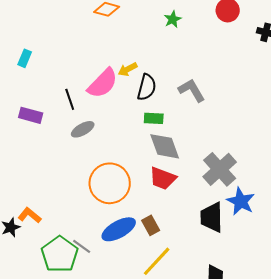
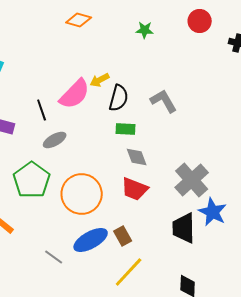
green star: (173, 19) -> (145, 30), turned 30
gray diamond: (165, 146) -> (137, 157), size x0.7
green pentagon: (60, 254) -> (32, 180), moved

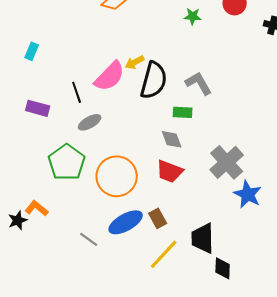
green star: (145, 30) -> (193, 16), moved
black semicircle: (119, 98) -> (154, 80), size x1.4
green rectangle: (126, 129) -> (183, 112), moved
black trapezoid: (184, 228) -> (203, 238), moved

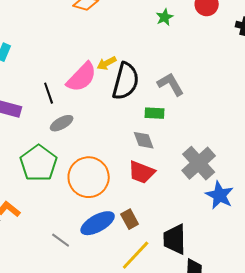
green star: (193, 16) -> (165, 17), turned -30

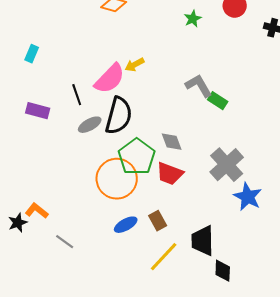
black semicircle: (126, 81) -> (119, 116), moved
green rectangle: (155, 113) -> (218, 101), moved, turned 30
green pentagon: (39, 163) -> (137, 157), moved
blue ellipse: (98, 223) -> (126, 225), size x0.7
gray line: (61, 240) -> (65, 242), moved

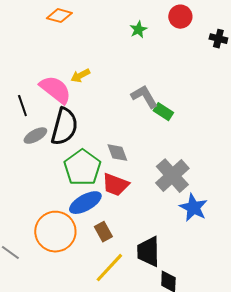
pink semicircle: (110, 79) -> (55, 90), turned -96
orange circle: (117, 179) -> (55, 232), moved
blue ellipse: (126, 225) -> (85, 203), moved, size x1.4

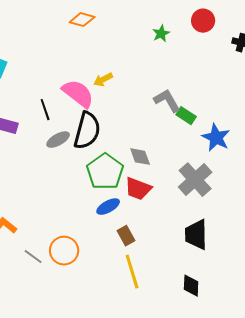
blue ellipse: (85, 203) -> (108, 207), size x0.7
blue star: (193, 208) -> (216, 138), moved
orange circle: (55, 232) -> (64, 251), moved, size x0.7
black trapezoid: (148, 252) -> (196, 235), moved
yellow line: (109, 268) -> (132, 272), turned -60

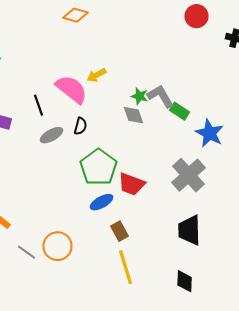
green star: (161, 34) -> (140, 96), moved, turned -30
black semicircle: (87, 131) -> (80, 126), size x0.5
gray diamond: (140, 157) -> (134, 115), moved

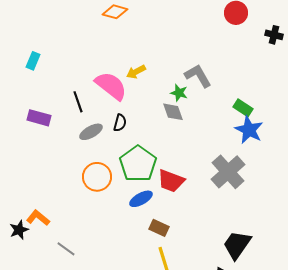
gray L-shape: (160, 96) -> (198, 76), moved
green rectangle: (180, 111) -> (243, 108), moved
black trapezoid: (190, 230) -> (237, 245), moved, turned 36
brown rectangle: (120, 231) -> (159, 228), turned -36
orange circle: (58, 246) -> (97, 177), moved

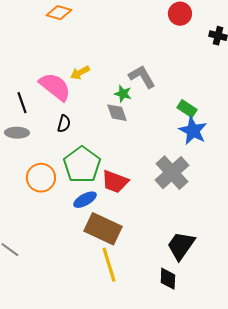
gray ellipse: (91, 132) -> (17, 133), moved, turned 30
brown rectangle: (159, 228) -> (103, 229), size x1.8

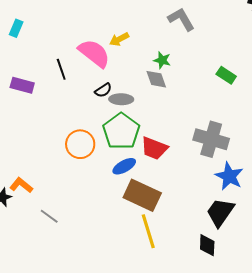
gray L-shape: (142, 77) -> (181, 19), moved
black semicircle: (64, 124) -> (103, 90), turned 42
blue star: (193, 131) -> (229, 176), moved
gray ellipse: (17, 133) -> (121, 99), moved
gray cross: (172, 173) -> (211, 139), turned -32

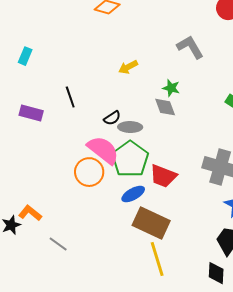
pink semicircle: (94, 53) -> (103, 150), moved

